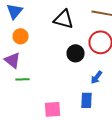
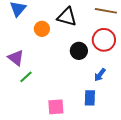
orange circle: (20, 36) -> (42, 29), moved
green line: (22, 79) -> (26, 77), turned -40

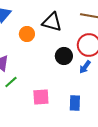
blue arrow: (100, 75) -> (85, 67), moved
pink square: (56, 107) -> (41, 97), moved

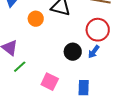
black circle: (64, 56) -> (73, 52), moved
pink square: (41, 97) -> (50, 82), turned 30

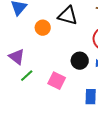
pink square: (50, 82) -> (57, 81), moved

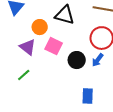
purple triangle: (17, 57) -> (28, 47), moved
pink square: (57, 81) -> (54, 46), moved

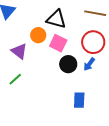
orange circle: (40, 27) -> (38, 35), moved
pink square: (54, 46) -> (58, 43), moved

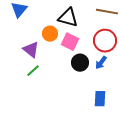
green line: (15, 79) -> (33, 71), moved
blue rectangle: (79, 100) -> (100, 99), moved

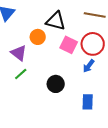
pink square: (70, 42) -> (69, 45), moved
black circle: (80, 63) -> (56, 84), moved

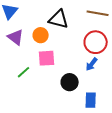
pink square: (69, 45) -> (47, 58), moved, turned -30
purple triangle: (19, 53) -> (16, 37), moved
black circle: (56, 84) -> (70, 82), moved

